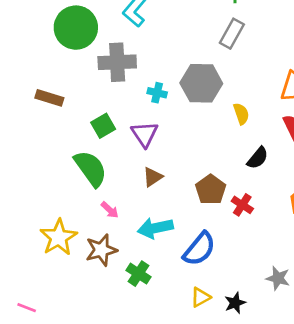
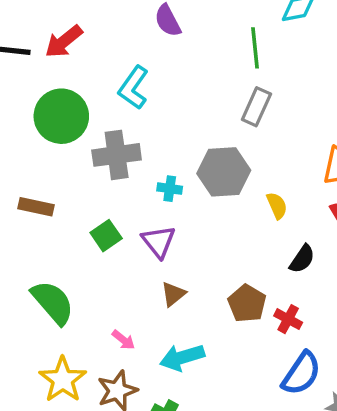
green semicircle: (91, 168) -> (53, 302), moved
blue semicircle: (199, 249) -> (301, 373), moved

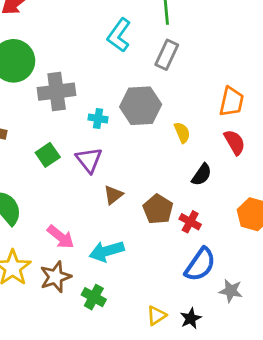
cyan L-shape: (133, 88) -> (119, 35), moved
brown triangle: (173, 294) -> (113, 195), moved
pink arrow: (123, 340) -> (61, 237), size x1.5

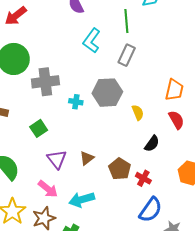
purple triangle: (89, 160) -> (57, 159), moved

